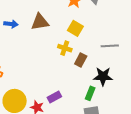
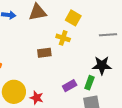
brown rectangle: (81, 60) -> (44, 53), moved, turned 56
purple rectangle: (54, 97) -> (70, 86), moved

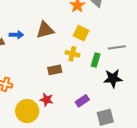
green rectangle: (89, 83) -> (96, 60), moved
red star: (37, 98) -> (47, 100), moved

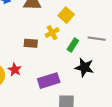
yellow cross: (72, 54) -> (52, 33), turned 32
purple rectangle: (82, 101) -> (49, 81), size x1.5

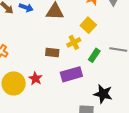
black star: (84, 67) -> (103, 94), moved
purple rectangle: (49, 81) -> (71, 74), moved

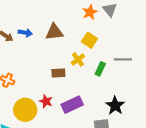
purple rectangle: (71, 74) -> (72, 105), moved
black star: (103, 94) -> (115, 106), turned 30

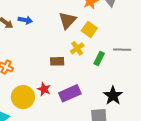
brown triangle: (54, 32) -> (67, 20), moved, turned -42

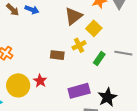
purple rectangle: (70, 93) -> (79, 91), moved

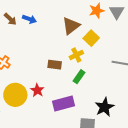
green rectangle: (99, 59) -> (79, 77), moved
purple rectangle: (79, 91) -> (64, 104), moved

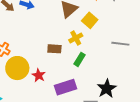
yellow circle: (15, 95) -> (17, 68), moved

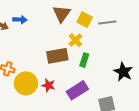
gray line: (120, 44) -> (107, 23), moved
brown rectangle: (54, 49) -> (57, 56), size x1.5
black star: (107, 88) -> (123, 72), moved

